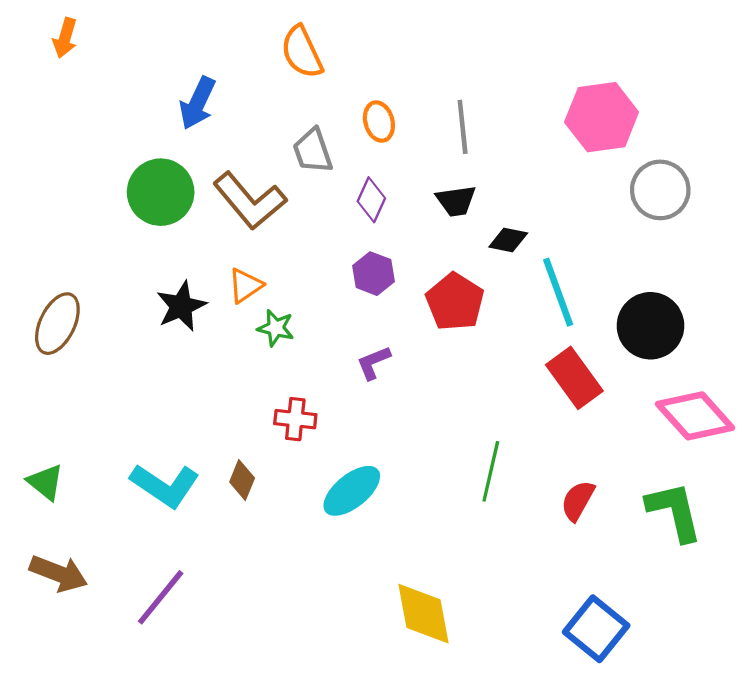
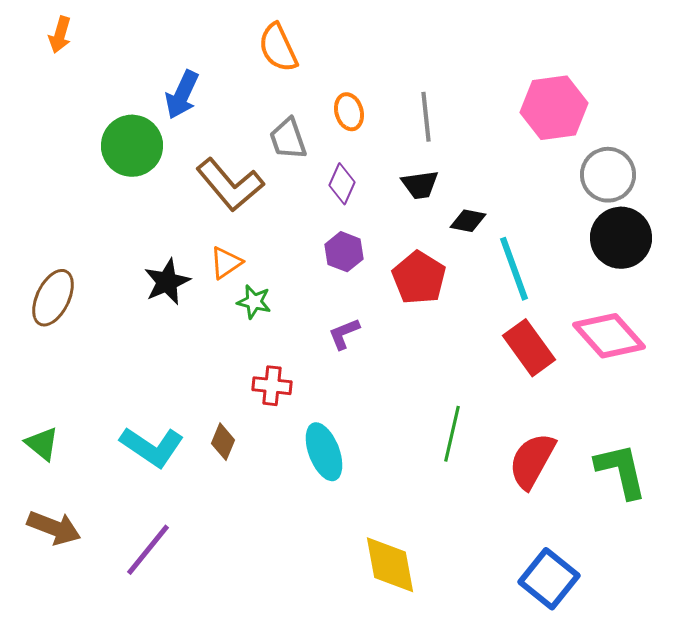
green circle: (161, 192) -> (132, 146), moved
black circle: (650, 326) -> (621, 238), moved
pink diamond: (695, 416) -> (609, 336), moved
cyan ellipse: (352, 491) -> (324, 452), turned -72
red semicircle: (578, 501) -> (532, 461), size x1.5

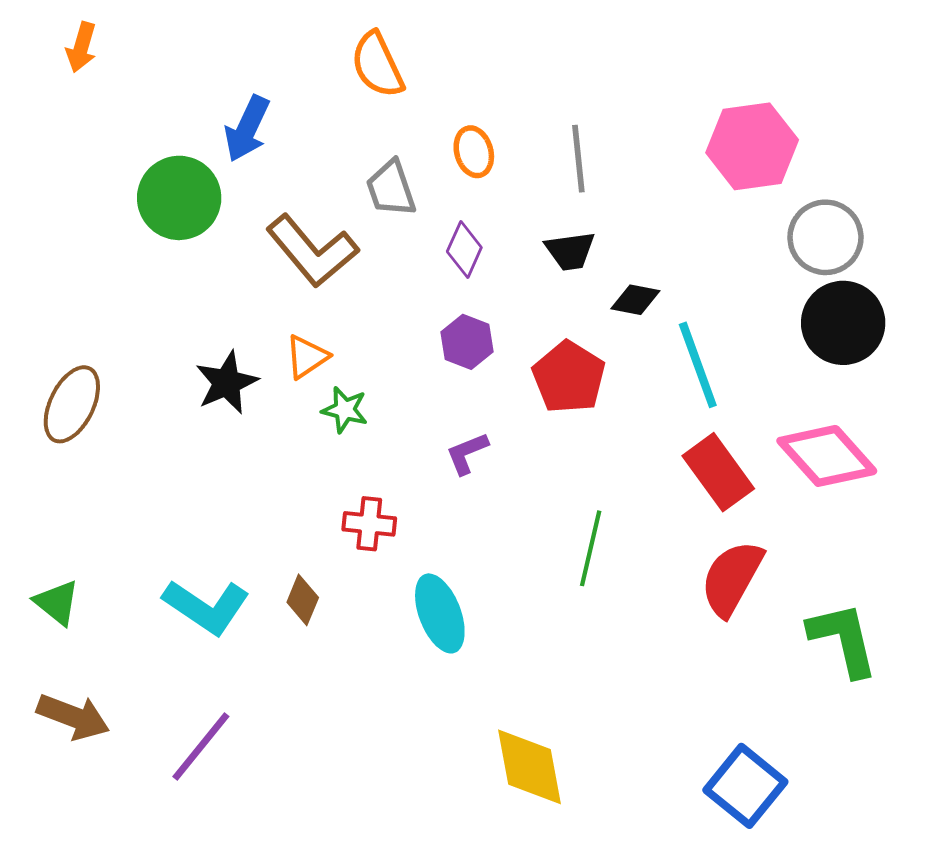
green line: (452, 434) -> (591, 548), moved
red semicircle: (532, 461) -> (732, 578), moved

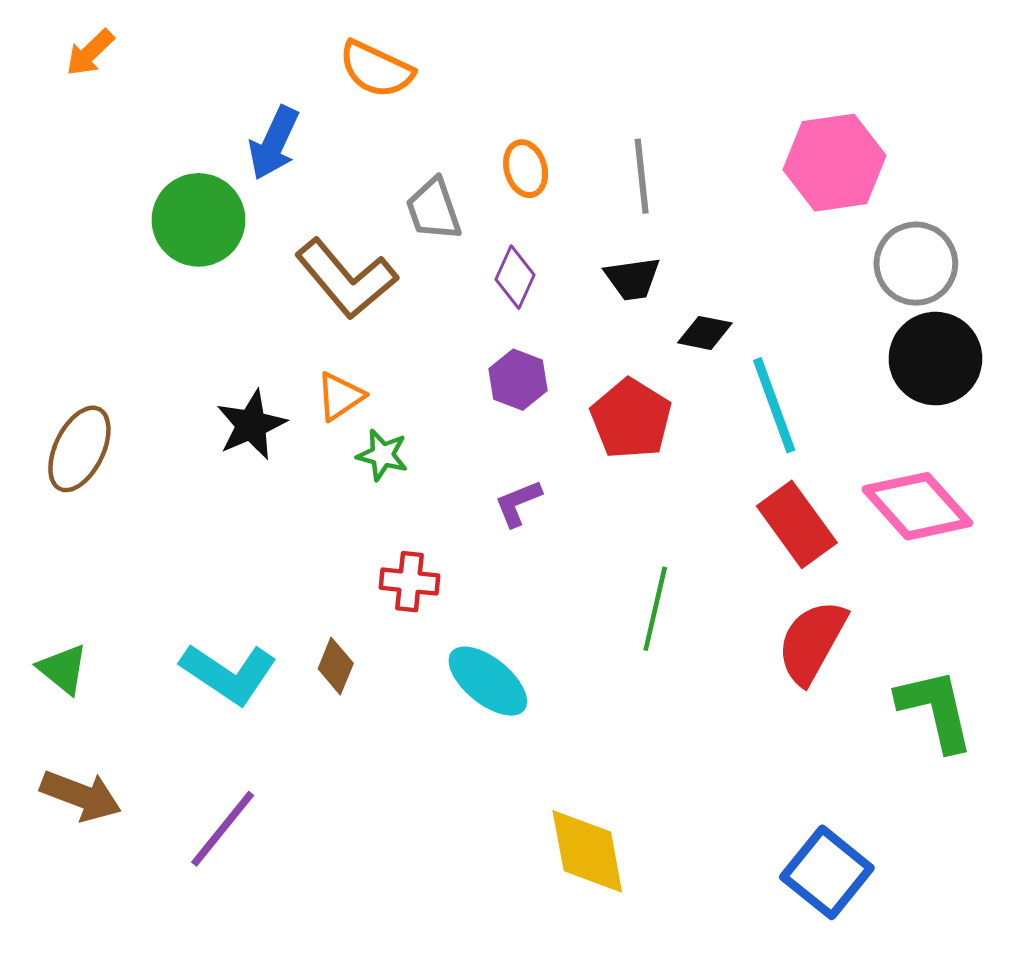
orange arrow: (81, 47) -> (90, 53), turned 30
orange semicircle: (377, 65) -> (376, 69), moved, turned -40
cyan ellipse: (440, 613) -> (488, 681), turned -30

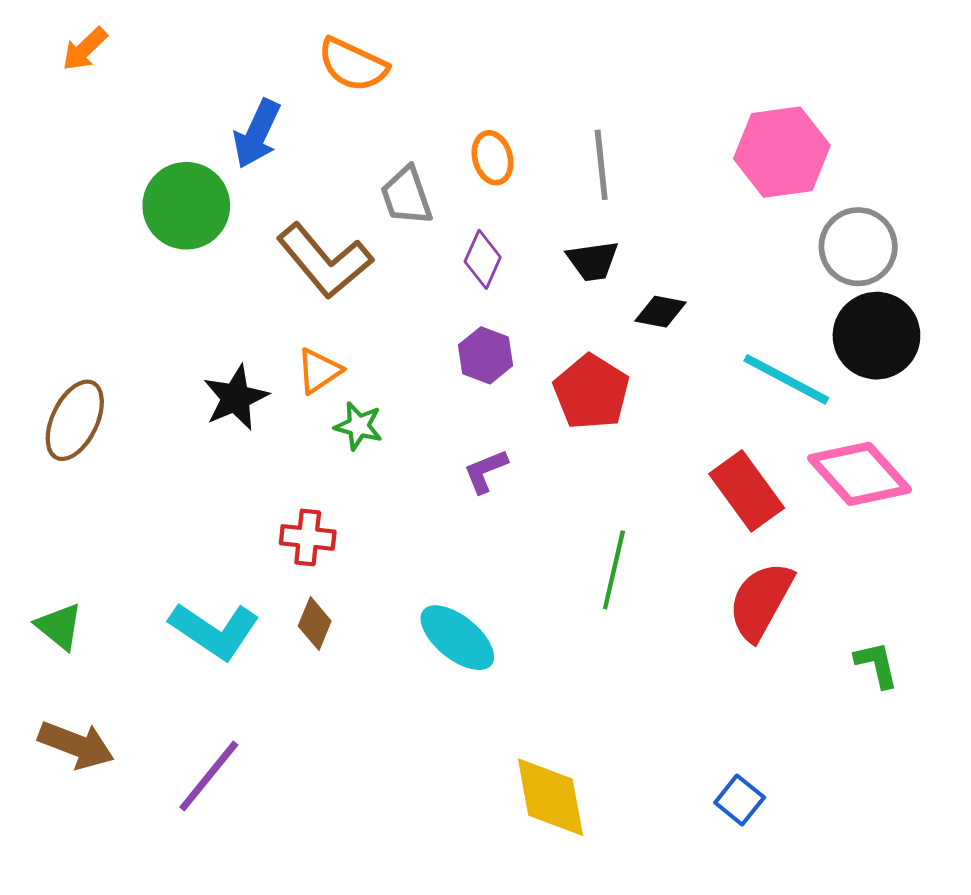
cyan line: (774, 405) -> (786, 379), moved, turned -42
red cross: (409, 582) -> (308, 537), moved
green L-shape: (935, 710) -> (876, 664), size x0.6
blue square: (827, 872) -> (740, 800), moved, size x0.6

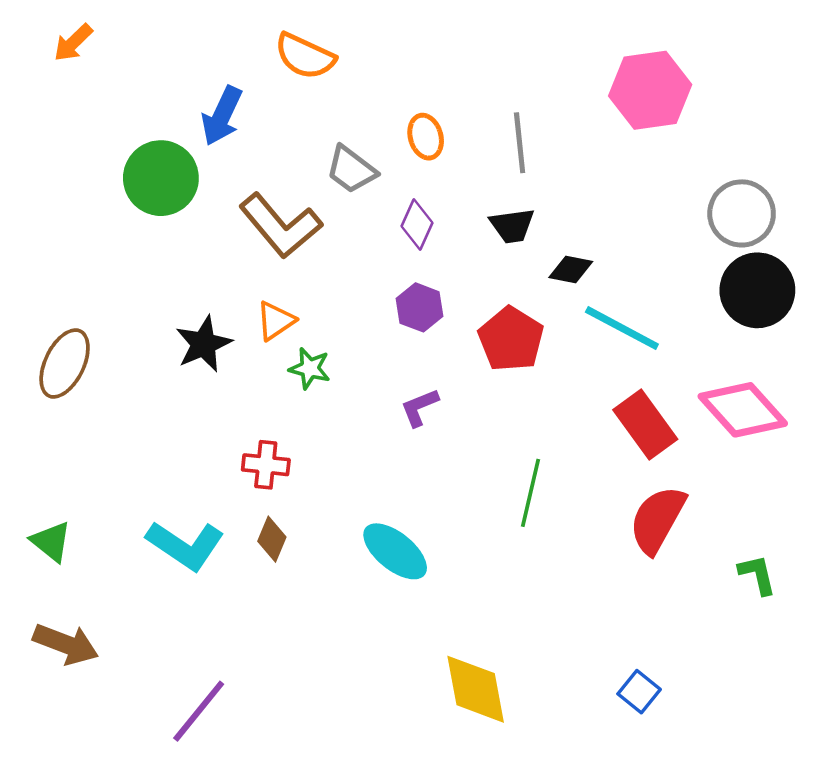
pink hexagon: (782, 152) -> (650, 90), moved
gray trapezoid: (406, 196) -> (351, 170), turned -34
cyan line: (786, 379) -> (622, 328), moved
purple line: (209, 776) -> (199, 711), moved

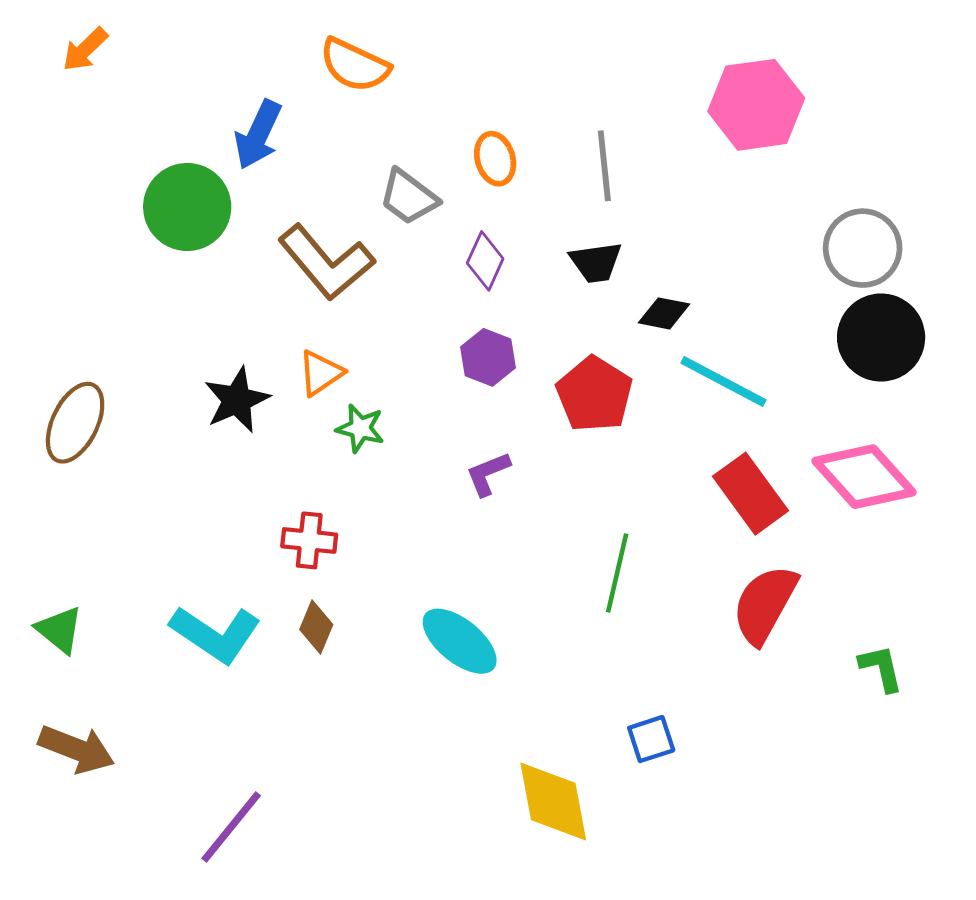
blue square: (639, 692) -> (651, 739), moved, turned 33

